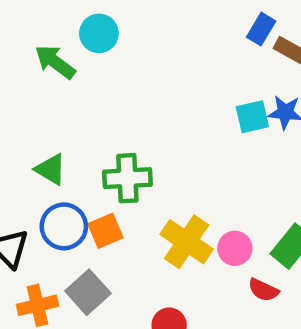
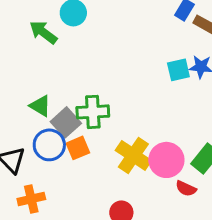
pink circle: (235, 248) -> (166, 160), size x1.5
gray square: (88, 292) -> (66, 122), moved

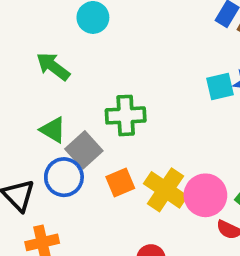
green arrow: (43, 32) -> (53, 66), moved
green cross: (93, 112) -> (126, 115), moved
orange square: (78, 148) -> (120, 183), moved

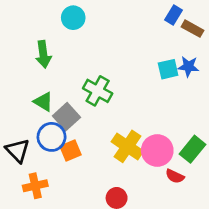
green arrow: (53, 66) -> (43, 54), turned -135
green cross: (126, 115) -> (98, 91), turned 32
orange square: (120, 183) -> (70, 150), moved

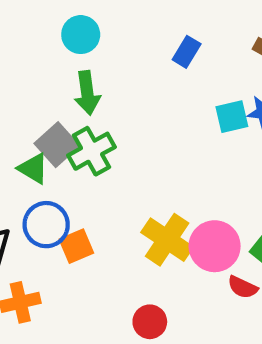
blue rectangle: (173, 15) -> (187, 52), moved
green arrow: (43, 54) -> (87, 93), moved
green cross: (98, 91) -> (92, 151), moved, turned 32
gray square: (66, 117) -> (57, 145), moved

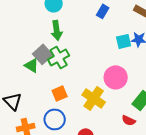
blue circle: (46, 225) -> (55, 119), moved
orange square: (76, 246) -> (60, 93), moved
pink circle: (215, 246) -> (116, 77), moved

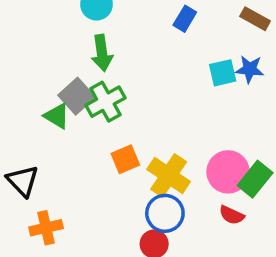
pink circle: (116, 77) -> (228, 172), moved
orange square: (60, 93) -> (125, 159), moved
blue circle: (55, 119) -> (165, 213), moved

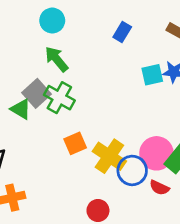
green arrow: (102, 53) -> (57, 59), turned 148
green cross: (105, 102) -> (59, 98), turned -32
blue circle: (165, 213) -> (132, 170), moved

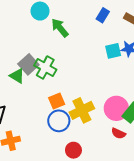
blue rectangle: (122, 32) -> (103, 15), moved
green arrow: (57, 59) -> (60, 28), moved
yellow cross: (109, 156) -> (82, 110), turned 30
blue circle: (132, 170) -> (59, 121), moved

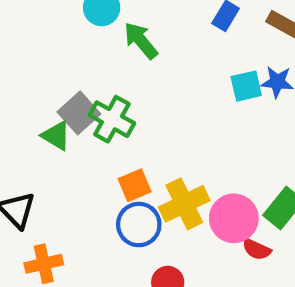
pink circle: (116, 108) -> (234, 218), moved

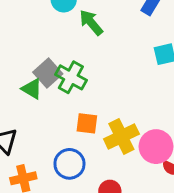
orange square: (135, 185) -> (87, 123), turned 30
blue circle: (139, 225) -> (69, 164), moved

